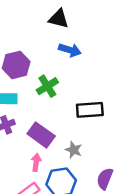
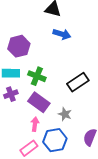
green cross: (47, 86) -> (37, 76), moved, turned -36
black rectangle: (90, 110) -> (78, 82), turned -30

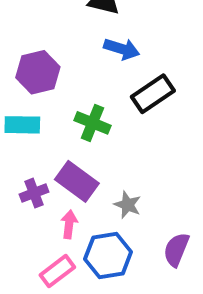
green cross: (37, 76) -> (92, 123), moved
black rectangle: (78, 82) -> (153, 94), moved
purple cross: (11, 94) -> (34, 193), moved

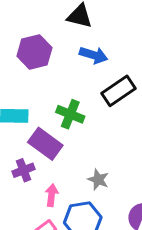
purple hexagon: (38, 72) -> (34, 52), moved
purple rectangle: (77, 181) -> (45, 144), moved

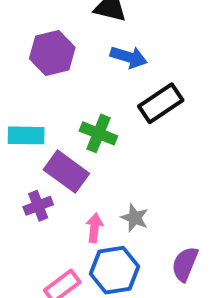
pink arrow: (52, 195) -> (94, 228), moved

